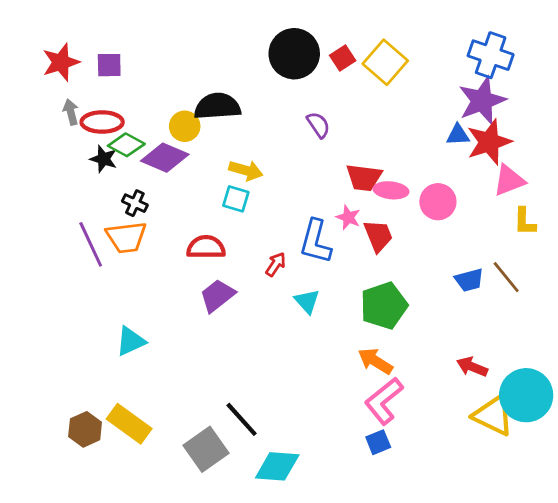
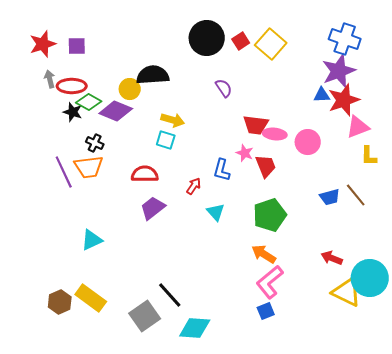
blue L-shape: (316, 242) -> (222, 170), size x0.7

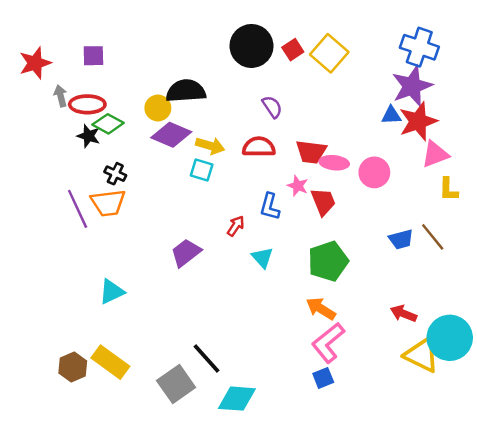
red star: (43, 44) -> (35, 63), moved
purple diamond: (116, 111) -> (171, 135), moved
red semicircle: (145, 174) -> (259, 147), moved

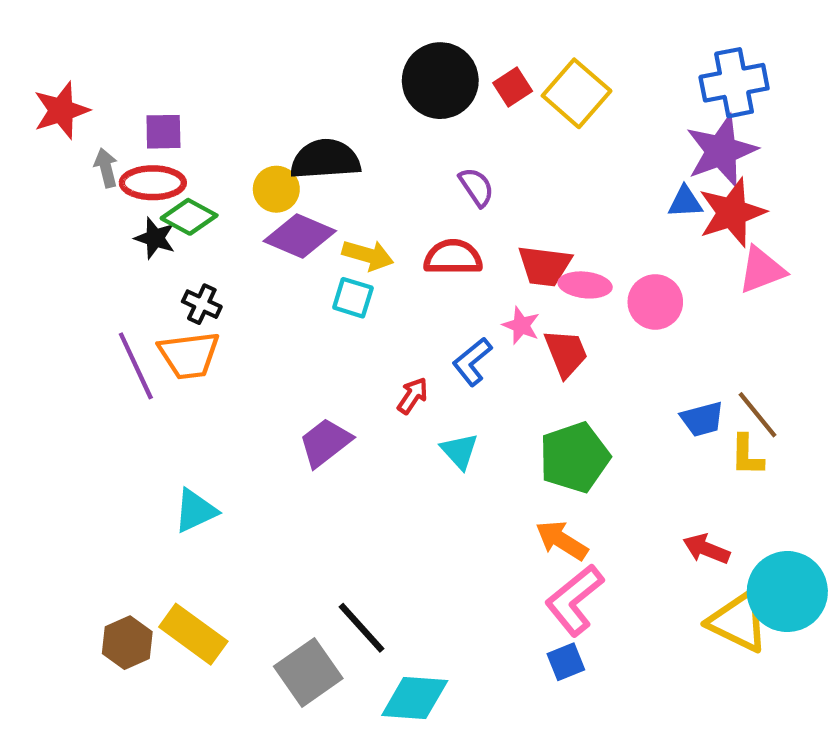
blue cross: (419, 47) -> (734, 83), turned -30
purple square: (93, 56) -> (163, 132), moved
yellow L-shape: (448, 189) -> (747, 455), moved
blue L-shape: (270, 206) -> (472, 362), turned 36

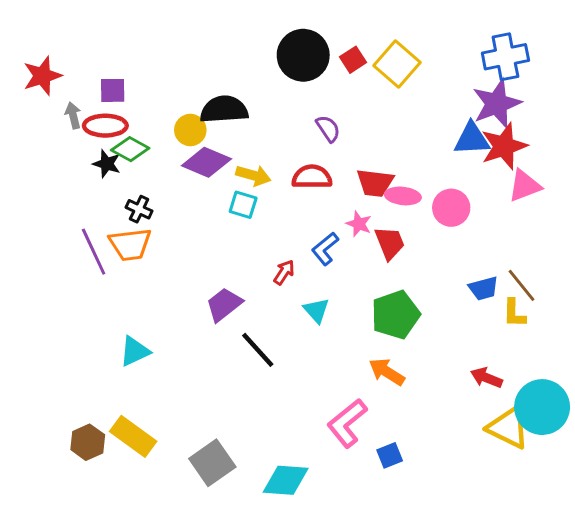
blue triangle: (685, 202) -> (472, 139), size x1.5
pink L-shape: (574, 600) -> (347, 423), moved
black line: (361, 628) -> (258, 350), moved

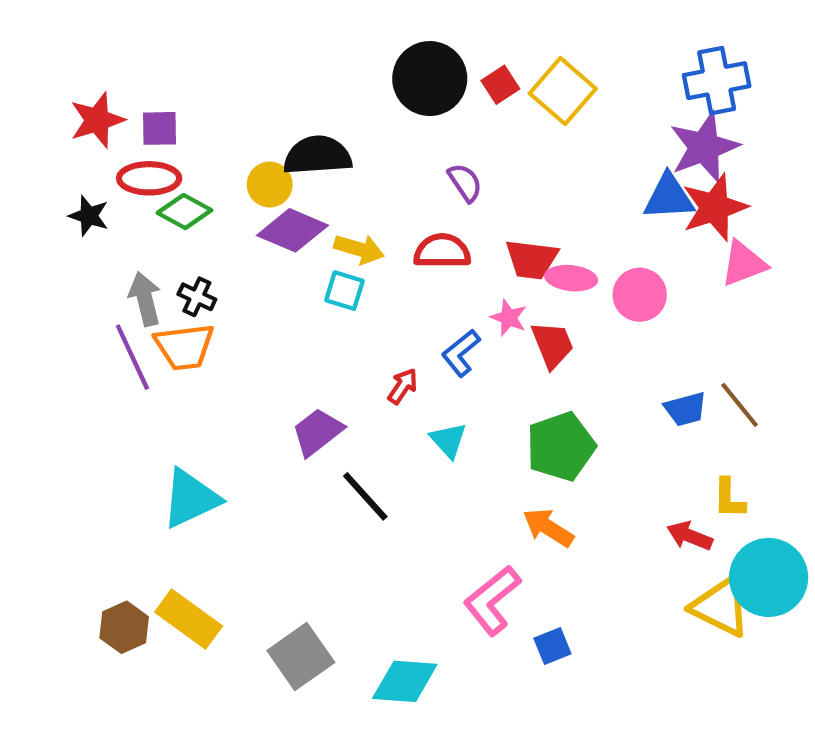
red star: (42, 76) -> (97, 120), moved
gray arrow: (73, 115) -> (145, 299), moved, size x1.4
black star: (107, 164) -> (89, 216), moved
yellow L-shape: (514, 313) -> (729, 498), moved
cyan triangle: (135, 351) -> (191, 498), size x1.4

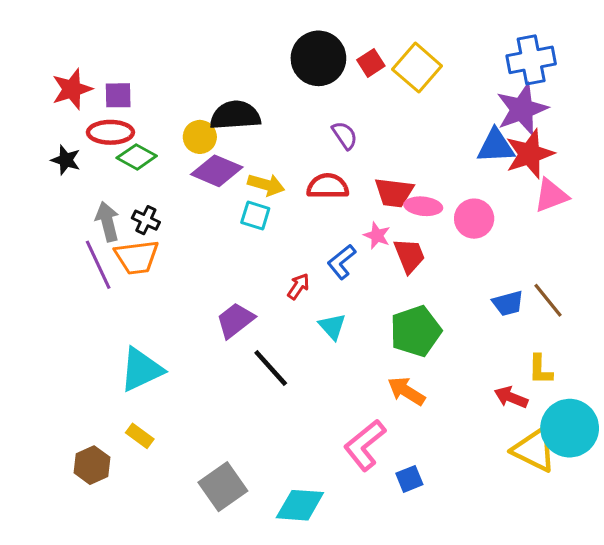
yellow rectangle: (189, 619) -> (140, 436), moved, size x0.6

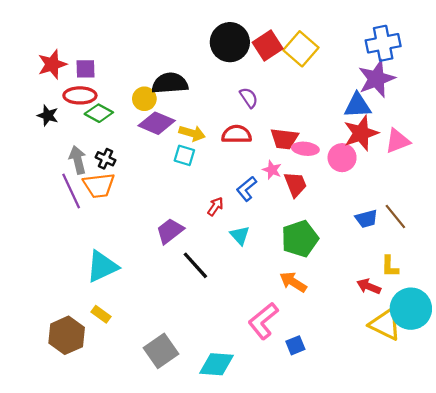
red square: (371, 63) -> (268, 45), size x1.5
red star: (530, 154) -> (361, 133), moved
brown hexagon: (92, 465) -> (67, 335), size x1.4

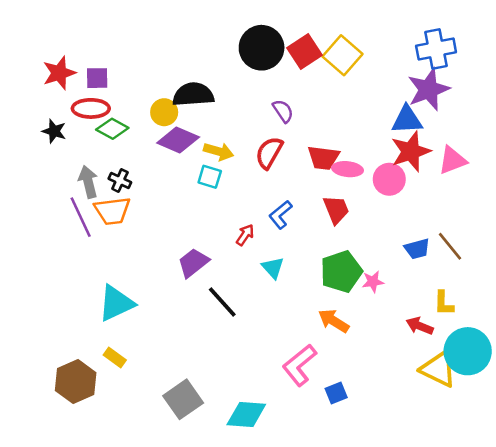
red semicircle: (237, 134) -> (269, 153), turned -60
pink star: (272, 170) -> (373, 282), moved, turned -30

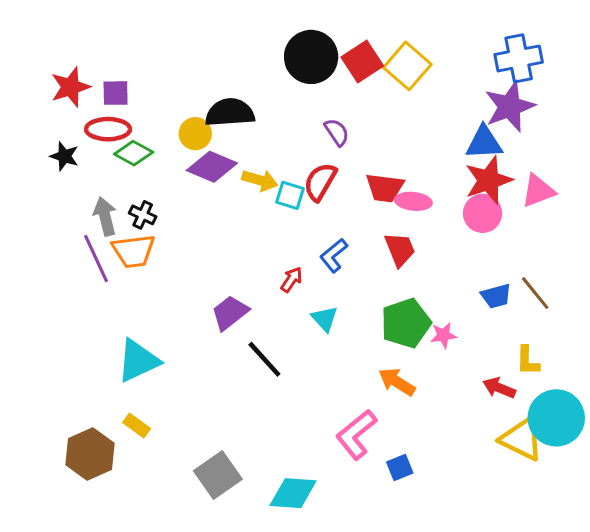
cyan square: (210, 177) -> (290, 195), moved
pink circle: (389, 179) -> (483, 213), moved

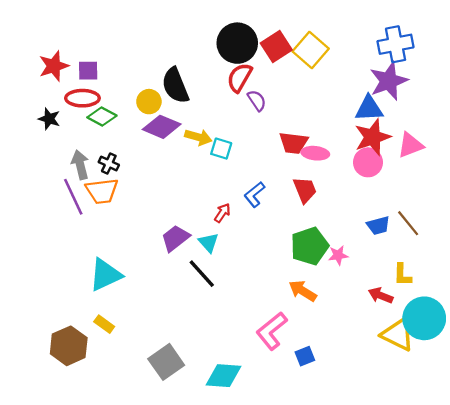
black semicircle: (230, 113) -> (175, 86), turned -108
red semicircle: (320, 182) -> (240, 77), moved
cyan triangle: (325, 319) -> (209, 243), moved

